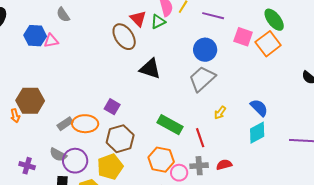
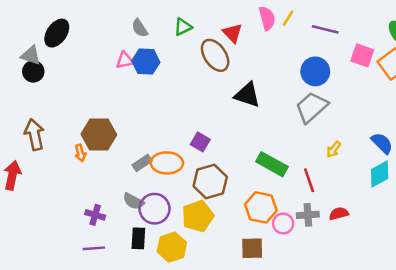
green triangle: (158, 22) -> (183, 27), moved
blue hexagon: (35, 36) -> (146, 62), moved

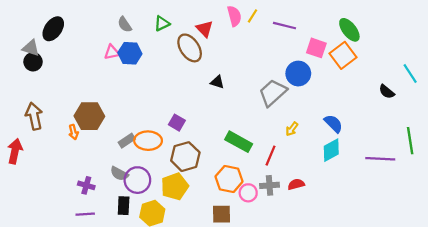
blue circle: (315, 71) -> (298, 74), moved
black triangle: (247, 95) -> (217, 82), size x0.6
red line: (309, 180) -> (271, 156), turned 42

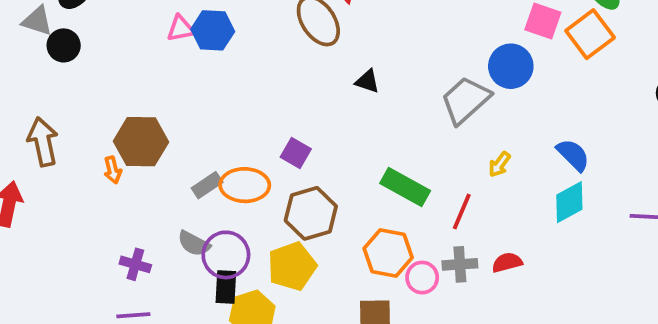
black circle: (33, 62) -> (64, 45), moved
black rectangle: (124, 206) -> (226, 287), moved

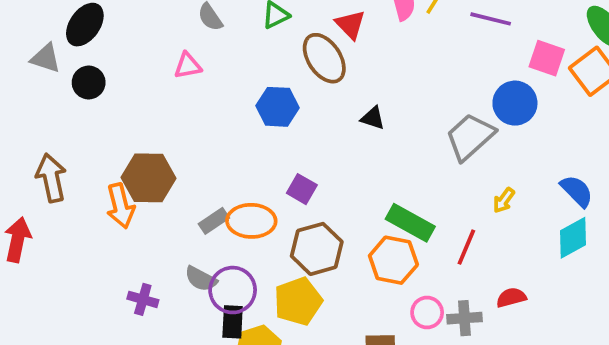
blue hexagon: (213, 30) -> (277, 107), moved
black circle: (64, 45) -> (89, 83), moved
orange arrow: (113, 170) -> (120, 206), size x1.6
orange hexagon: (388, 253) -> (393, 260), moved
gray cross: (460, 264) -> (464, 318), moved

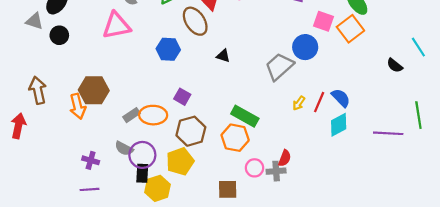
pink triangle: (188, 66) -> (116, 26), size x1.8
red line: (466, 247) -> (319, 102), moved
red semicircle: (511, 298) -> (285, 158), moved, turned 126

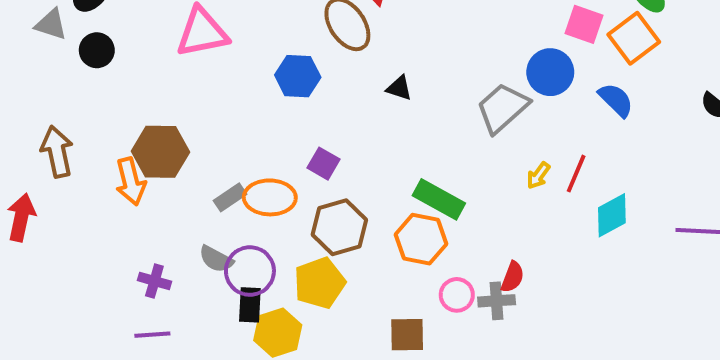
blue semicircle: (341, 98) -> (616, 100), moved

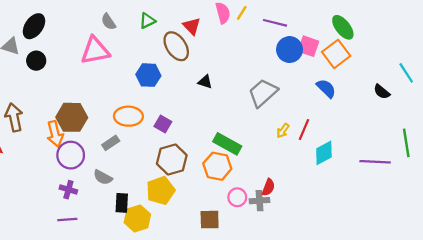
blue circle: (550, 72) -> (290, 50), moved
orange ellipse: (270, 197) -> (128, 116), moved
purple circle: (250, 271) -> (71, 155), moved

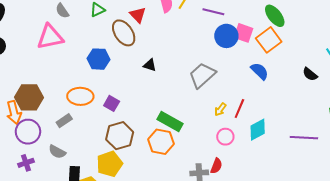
red semicircle: (268, 187) -> (216, 166), moved
purple cross: (68, 190) -> (26, 163), turned -35
pink circle: (237, 197) -> (225, 137), moved

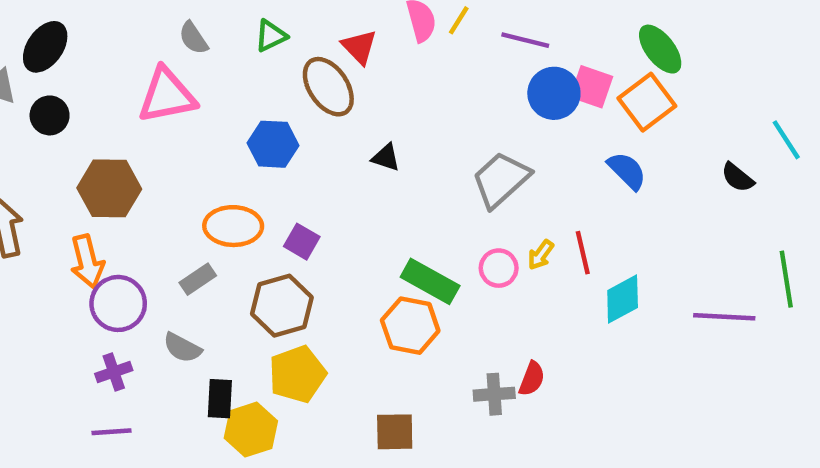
brown hexagon: (29, 97) -> (109, 188), moved
red line: (239, 108) -> (583, 253), turned -36
brown hexagon: (120, 136) -> (282, 306), moved
pink circle: (225, 137) -> (499, 268), moved

